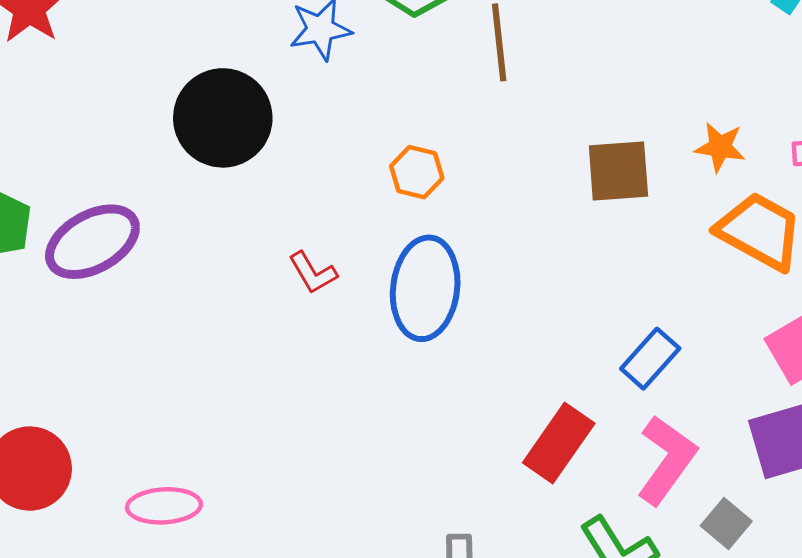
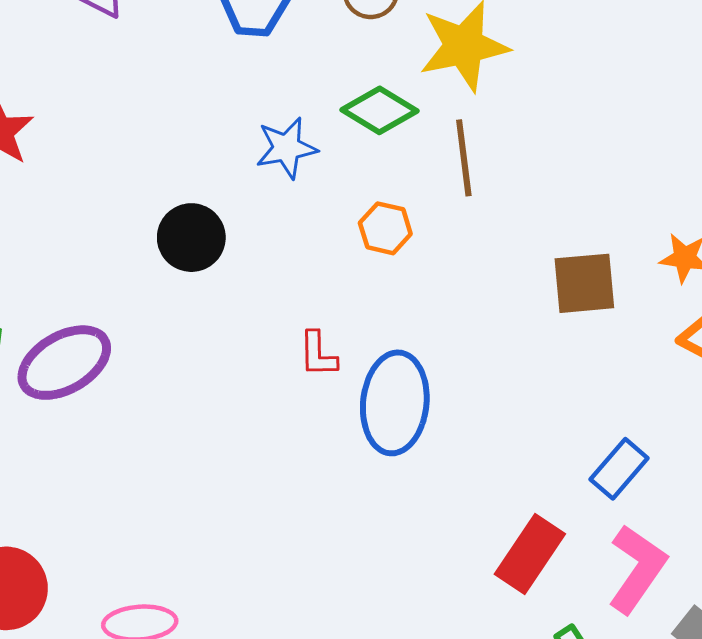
black circle: (223, 118) -> (191, 238), size x0.7
orange hexagon: (417, 172) -> (385, 228), moved
red L-shape: (313, 273) -> (318, 354), moved, turned 30

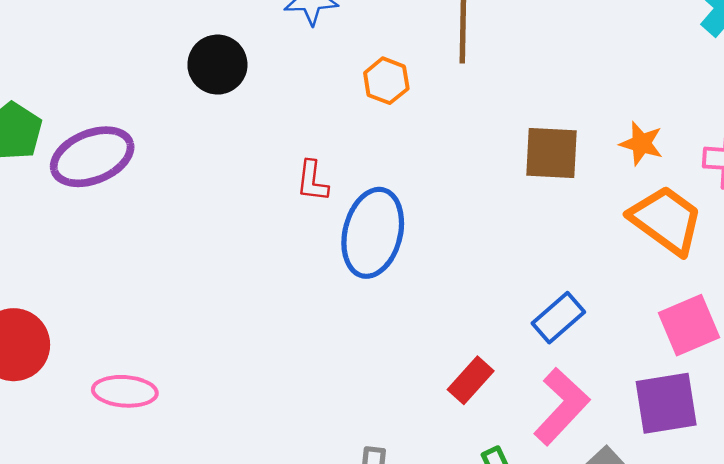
red rectangle: (530, 554) -> (471, 380), size x0.7

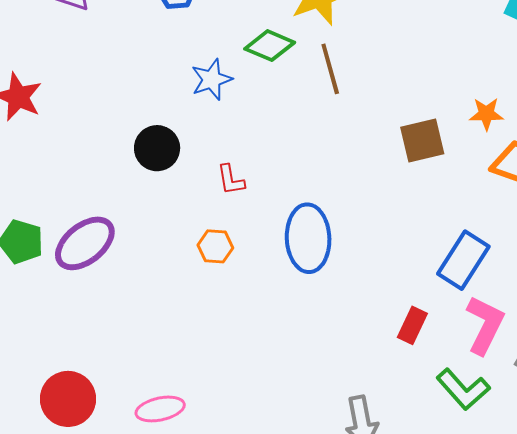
orange hexagon: (386, 81) -> (215, 246), moved
red L-shape: (312, 181) -> (231, 180), moved
blue rectangle: (558, 318) -> (463, 260), size x1.4

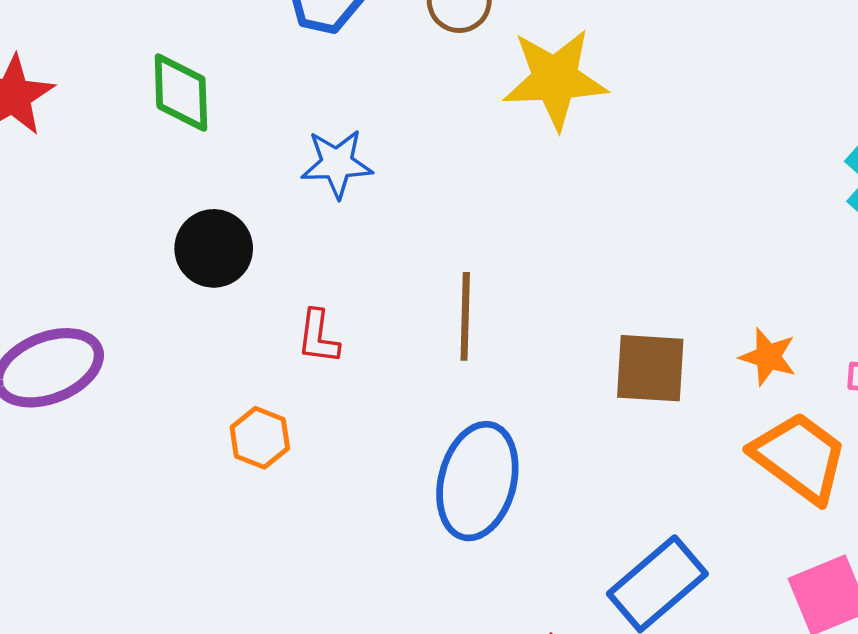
green diamond: (270, 46) -> (181, 93), moved, turned 48
brown line: (330, 69) -> (465, 316), moved
blue ellipse: (308, 238) -> (477, 481), moved

